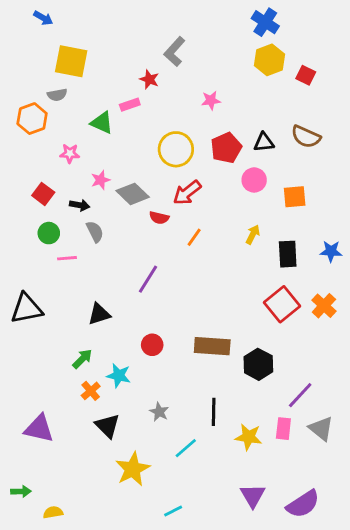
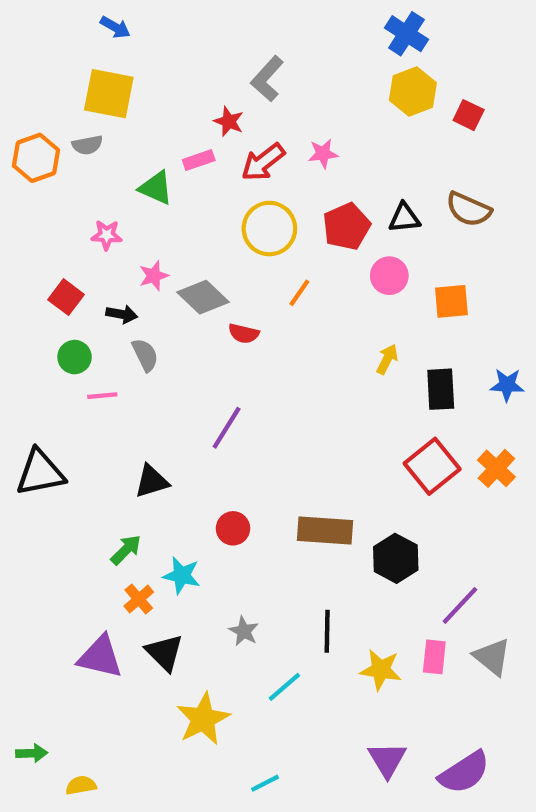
blue arrow: (43, 18) -> (115, 27), moved
orange hexagon: (32, 119) -> (36, 158), moved
red arrow: (187, 193) -> (263, 162), moved
orange line: (194, 237) -> (299, 293), moved
purple triangle: (39, 429) -> (100, 657), moved

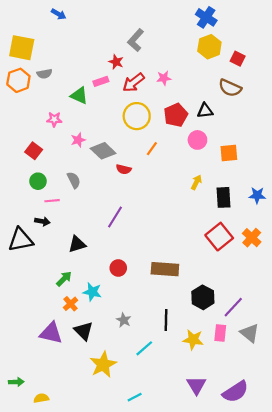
yellow square: (109, 94) -> (22, 48), moved
brown semicircle: (469, 209) -> (230, 88), moved
black arrow: (122, 314) -> (42, 221), moved
black hexagon: (396, 558) -> (203, 297), moved

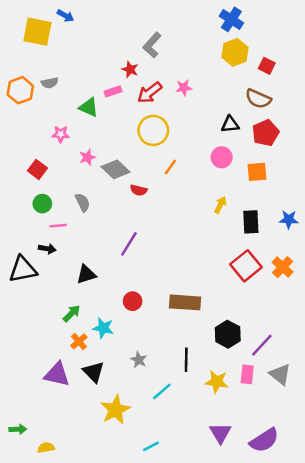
yellow square: (22, 48) -> (37, 32), moved
red pentagon: (176, 115) -> (266, 133), moved

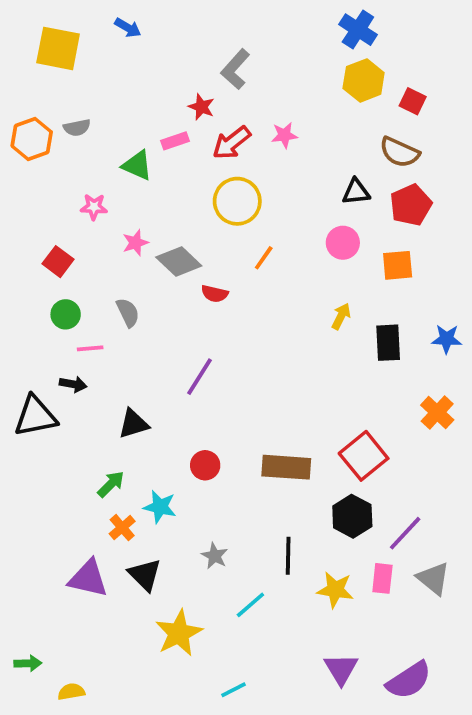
blue arrow: (65, 16) -> (128, 28), moved
red square: (246, 266) -> (364, 456), moved

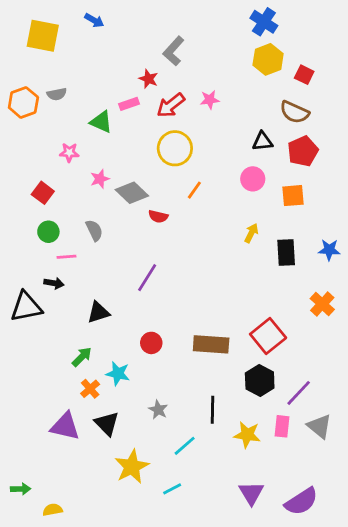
cyan line: (233, 690) -> (172, 489), moved

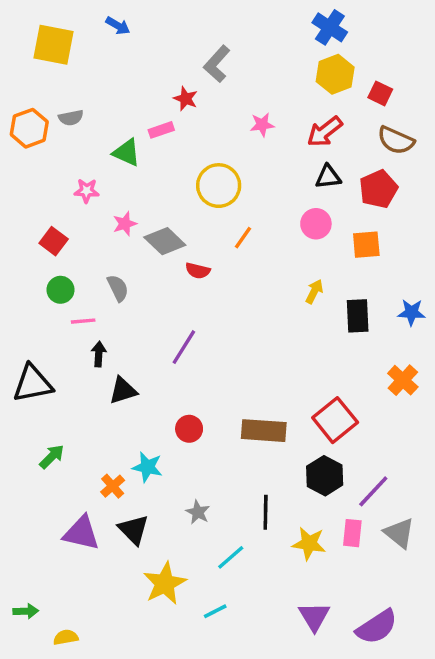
red arrow: (171, 105) -> (325, 132), moved
brown semicircle: (294, 112) -> (396, 140), moved
black arrow: (54, 283) -> (99, 354), moved, turned -96
green arrow: (82, 357) -> (52, 457), moved

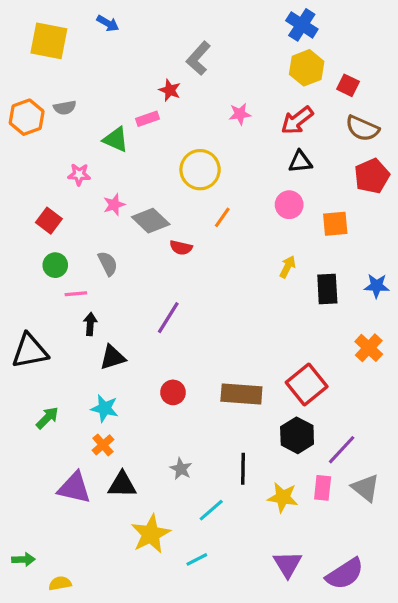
red pentagon: (378, 189) -> (372, 176), moved
cyan star: (147, 467) -> (105, 408), moved
black triangle: (133, 530) -> (122, 485), turned -44

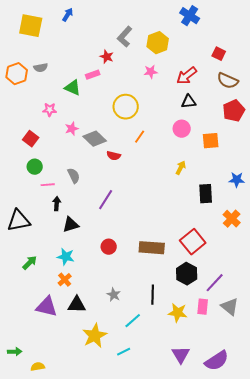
blue arrow: (108, 23) -> (68, 15), turned -88
yellow hexagon: (307, 68) -> (158, 43), moved
gray semicircle: (108, 264) -> (74, 176), moved
black rectangle: (327, 289) -> (206, 194), moved

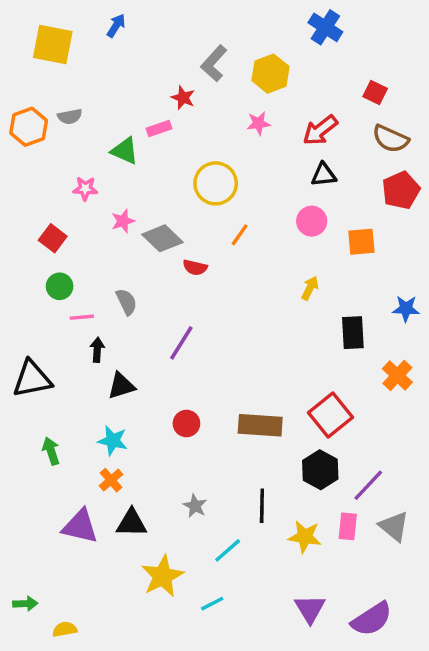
green arrow: (30, 263) -> (51, 451), turned -63

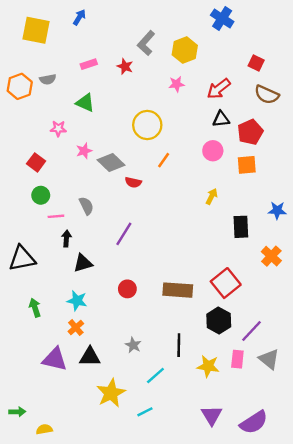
pink rectangle: (159, 129) -> (89, 64), moved
red pentagon: (401, 190) -> (250, 132), moved

